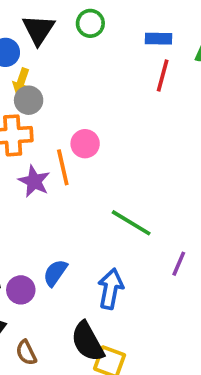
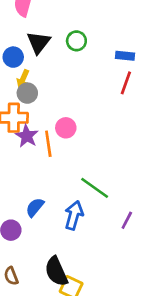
purple star: (34, 181) -> (27, 136), moved
blue semicircle: (55, 273) -> (35, 207), moved
blue arrow: (111, 289) -> (74, 215), moved

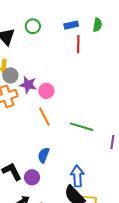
purple star: (27, 136) -> (28, 85), moved
orange line: (48, 144) -> (44, 117), moved
blue arrow: (74, 215) -> (77, 176), moved

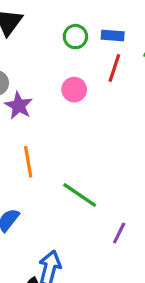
green circle: (33, 26) -> (75, 37), moved
pink circle: (46, 91) -> (74, 90), moved

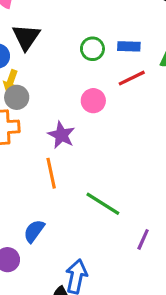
red line: (114, 68) -> (132, 78), turned 48
purple star: (19, 106) -> (61, 135), moved

